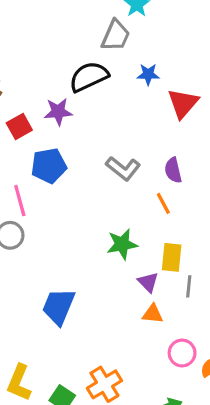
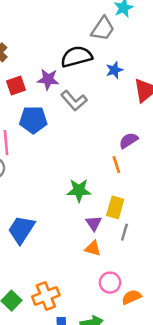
blue star: (148, 74) -> (114, 70), moved, turned -30
gray L-shape: (123, 168) -> (74, 101), moved
purple semicircle: (173, 170) -> (129, 141), turned 60

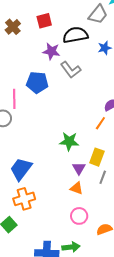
red square: (16, 86) -> (44, 21), moved
orange line: (116, 165) -> (100, 123), turned 48
pink circle: (110, 283) -> (79, 216), moved
orange cross: (46, 296) -> (24, 199), moved

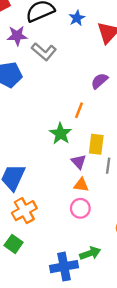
orange line: (100, 123) -> (79, 110), moved
green star: (69, 141) -> (61, 134), turned -30
pink circle: (79, 216) -> (80, 208), moved

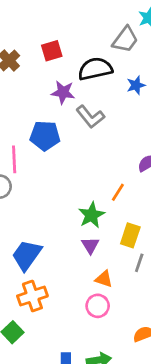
purple triangle: (79, 162) -> (90, 245), moved

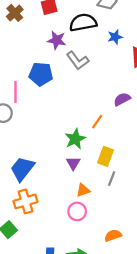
orange triangle: (104, 279) -> (83, 190), turned -40

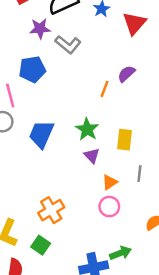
orange line: (97, 122) -> (105, 89), moved
blue trapezoid: (22, 169) -> (41, 134), moved
gray line: (112, 179) -> (139, 174), moved

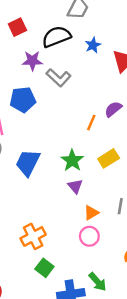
yellow rectangle: (124, 140) -> (109, 158), moved, turned 48
green square: (41, 245) -> (44, 268), moved
green arrow: (120, 253) -> (98, 282), turned 66

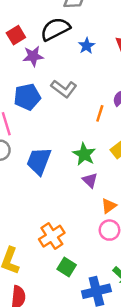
red square: (17, 27) -> (16, 35), moved
blue star: (93, 45) -> (87, 46), moved
gray L-shape: (59, 78) -> (64, 89), moved

